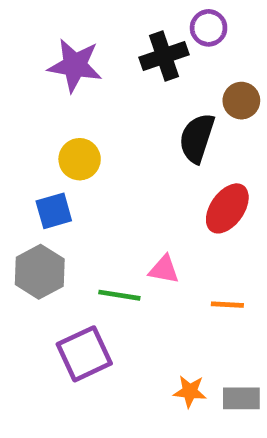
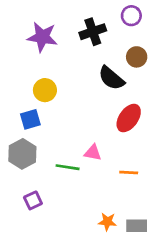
purple circle: (209, 28) -> (131, 16), moved
black semicircle: (197, 138) -> (111, 78), turned -68
purple square: (84, 354) -> (33, 200), moved, size x0.6

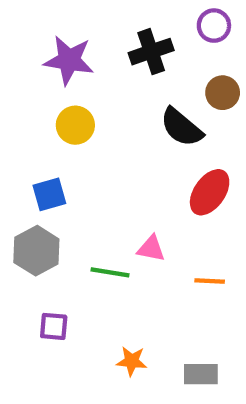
yellow circle: (45, 90) -> (75, 125), moved
purple square: (33, 200) -> (54, 326), turned 30
orange star: (107, 222) -> (132, 361), moved
gray rectangle: (137, 226) -> (201, 374), moved

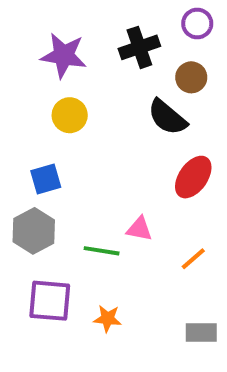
brown circle: (223, 93) -> (191, 77), moved
orange line: (210, 281) -> (193, 259), turned -44
purple square: (54, 326) -> (50, 301), size x1.6
orange star: (132, 361) -> (108, 319), moved
gray rectangle: (201, 374) -> (201, 333), moved

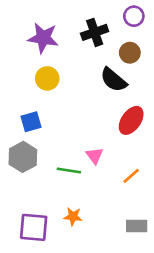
pink triangle: (139, 229) -> (95, 156), turned 42
purple square: (50, 301) -> (34, 227), moved

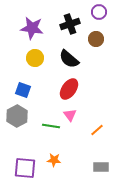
black semicircle: (114, 80) -> (69, 59), moved
red ellipse: (131, 120) -> (69, 89), moved
blue square: (31, 122) -> (23, 90), turned 35

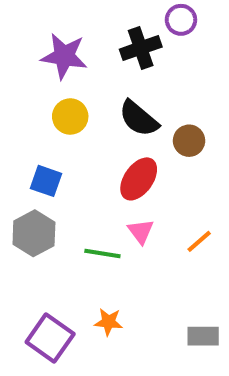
purple circle: (99, 12) -> (181, 20), moved
brown circle: (96, 39) -> (189, 141), moved
orange line: (97, 130) -> (199, 241), moved
purple square: (25, 168) -> (50, 338), turned 30

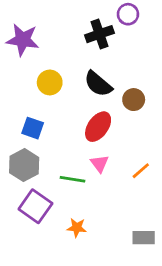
purple star: (64, 56) -> (23, 40), moved
purple square: (50, 338) -> (35, 206), moved

